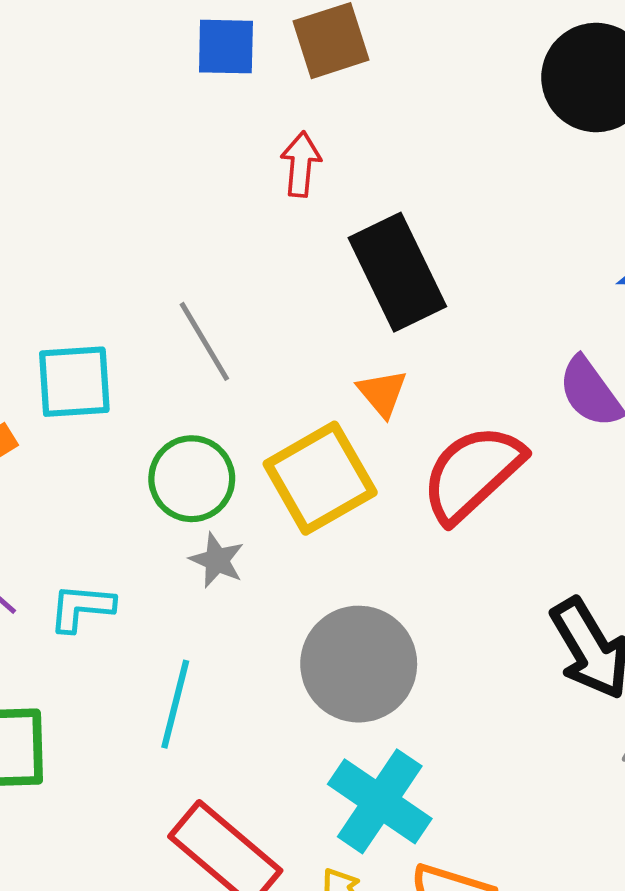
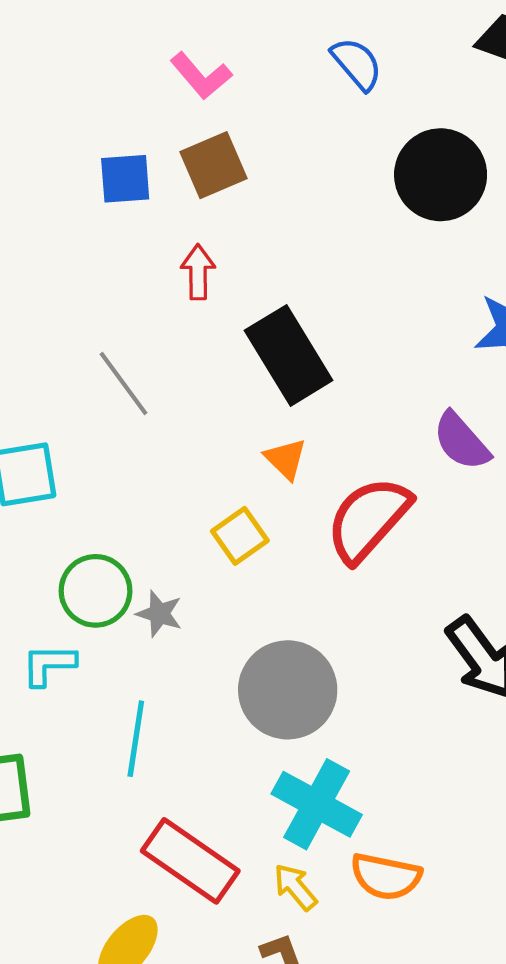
gray line: (204, 341) -> (124, 383), moved
yellow square: (320, 478) -> (240, 536), size x0.6
green circle: (192, 479) -> (96, 591), moved

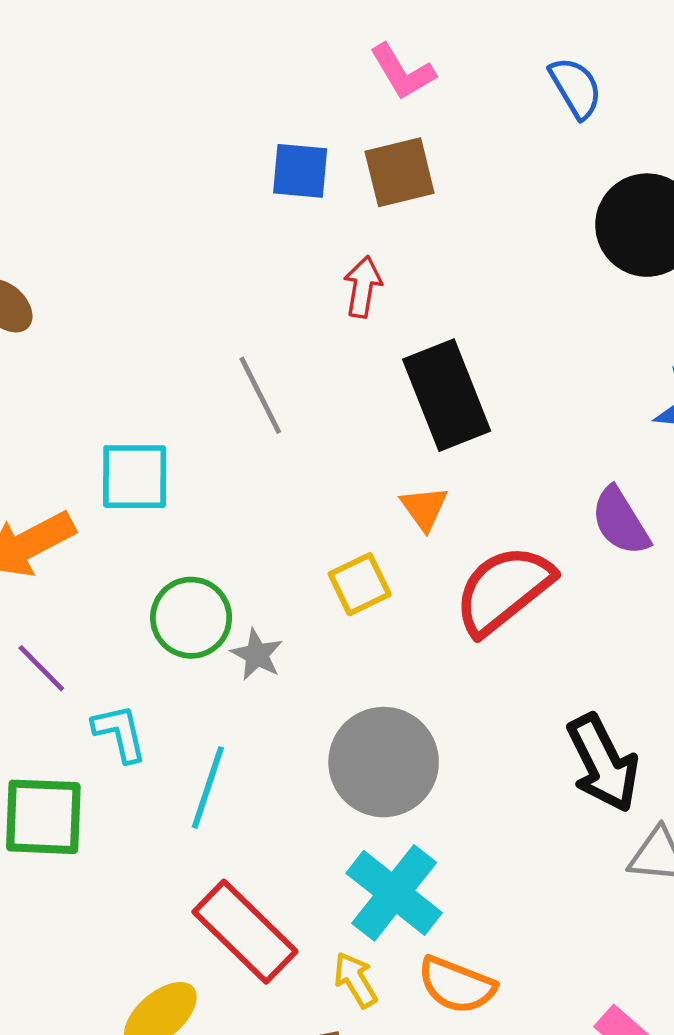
cyan L-shape: (49, 665) -> (120, 733), moved, turned 68

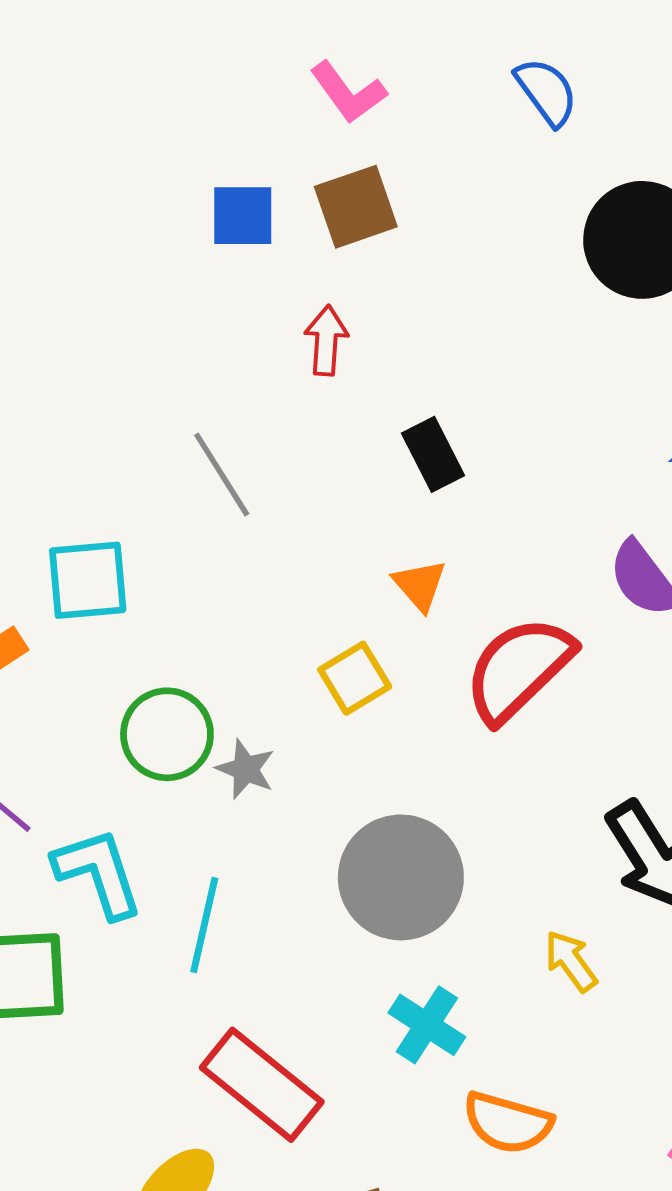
black rectangle: (447, 395) -> (433, 454), size x0.6
cyan L-shape: (120, 733) -> (98, 873), size x1.4
cyan cross: (394, 893) -> (427, 1025), size x0.7
yellow arrow: (355, 980) -> (571, 961), moved

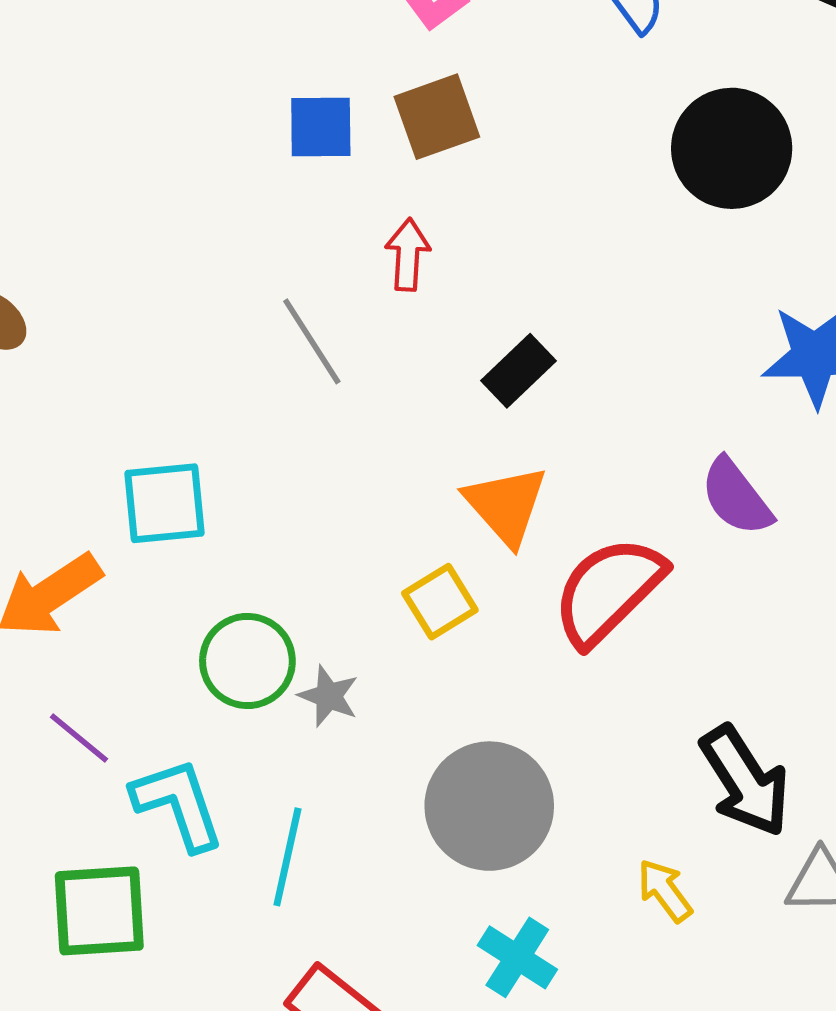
black rectangle: (433, 454) -> (518, 371), turned 74
gray line: (222, 474) -> (312, 341), moved
orange triangle: (420, 585) -> (506, 505), size x1.5

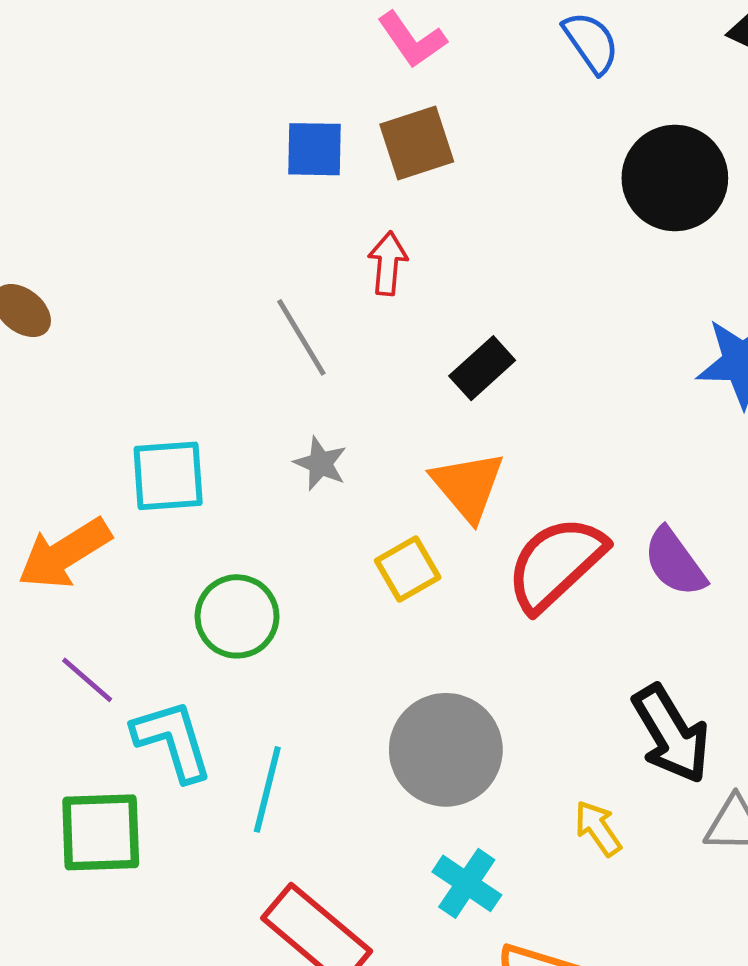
purple semicircle: (736, 497) -> (675, 562), moved
gray star: (329, 696) -> (320, 463), moved

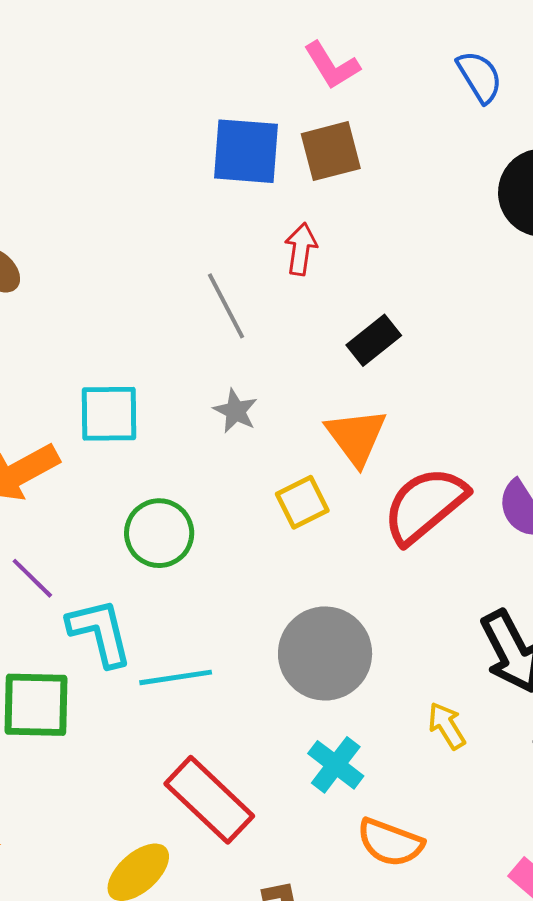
blue square: (315, 149) -> (246, 151), size x1.4
cyan line: (267, 789) -> (176, 677), turned 64

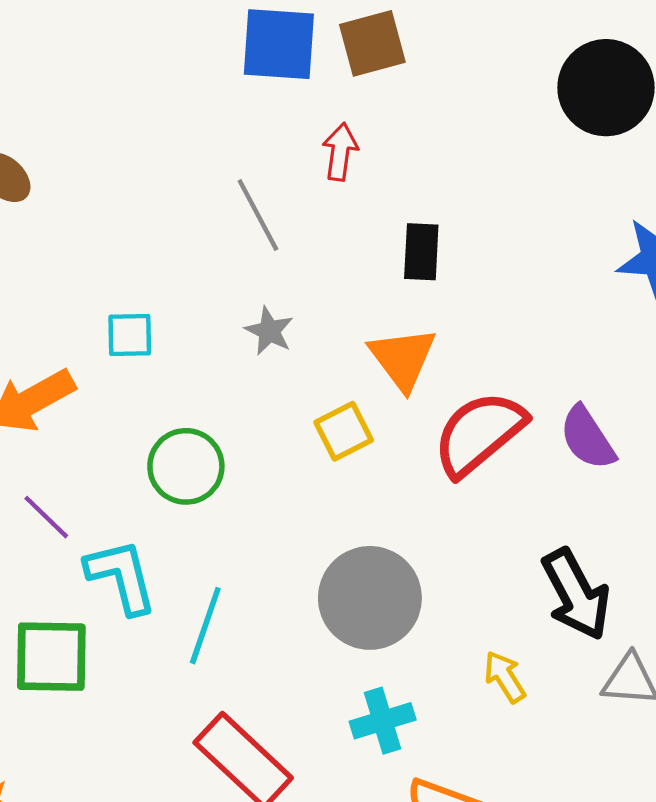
black rectangle: (374, 340) -> (421, 252), turned -48
cyan square: (109, 414) -> (130, 335), size x0.7
cyan line: (176, 677) -> (205, 626), turned -62
cyan cross: (336, 765) -> (383, 721), turned 36

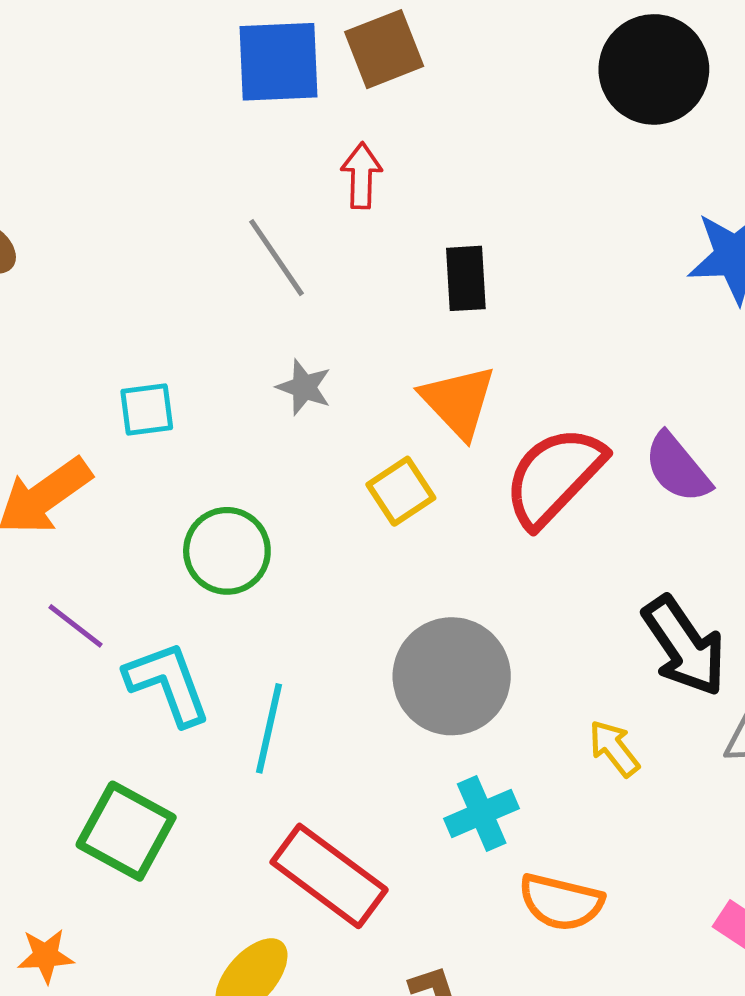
green square: (51, 657) -> (126, 831), moved, turned 34

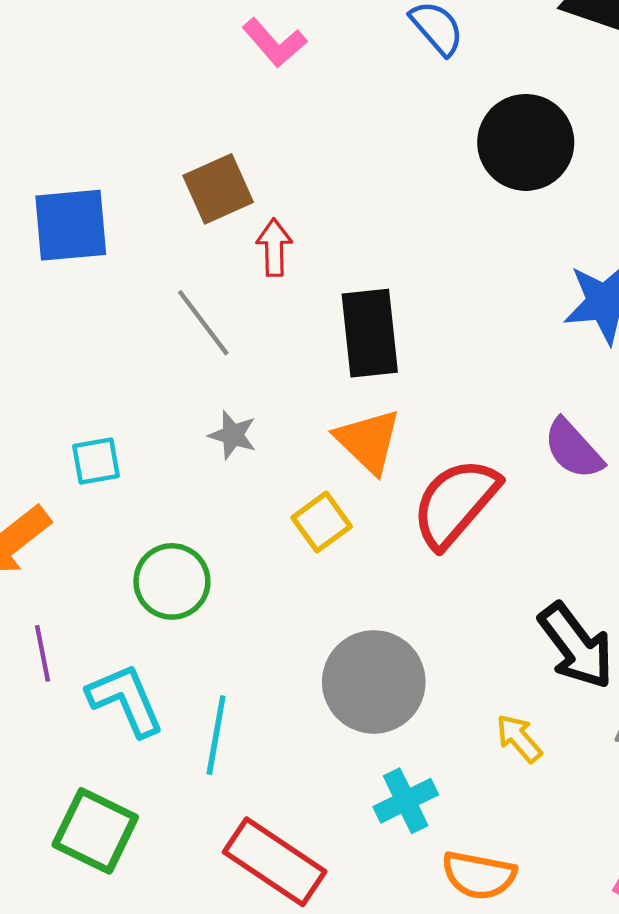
brown square: (384, 49) -> (218, 189), moved
blue square: (279, 62) -> (71, 225), moved
black rectangle: (466, 278) -> (370, 333), size x1.5
purple semicircle: (677, 468) -> (573, 449), moved
purple line: (75, 626) -> (42, 653), turned 44

